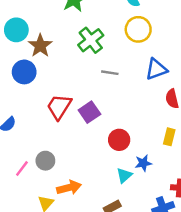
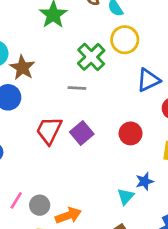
green cross: (91, 40) -> (91, 57), moved
gray line: (110, 73) -> (77, 88), moved
red circle: (119, 140) -> (131, 133), moved
gray circle: (45, 161) -> (40, 205), moved

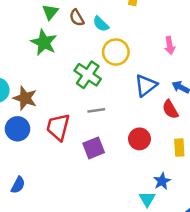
gray line: (77, 88) -> (96, 110), moved
red trapezoid: (49, 130) -> (58, 127), moved
purple square: (82, 133) -> (94, 148), turned 30

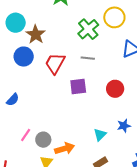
cyan triangle: (147, 199) -> (100, 135), moved

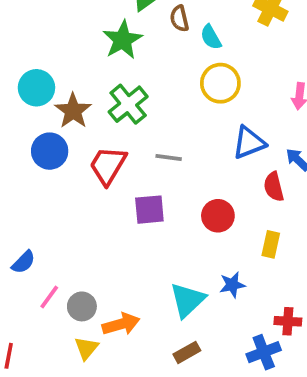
green cross: (88, 29) -> (128, 104), moved
blue semicircle: (13, 100) -> (23, 262), moved
cyan triangle: (100, 135) -> (187, 300), size x1.5

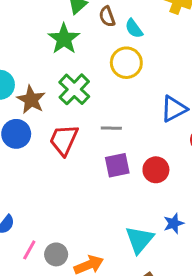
yellow circle: (220, 83) -> (126, 63), moved
purple square: (149, 210) -> (117, 165), moved

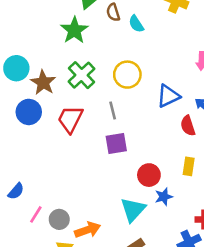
yellow circle: (126, 63) -> (127, 75), moved
gray line: (111, 128) -> (113, 111), turned 72
red circle: (156, 170) -> (149, 175), moved

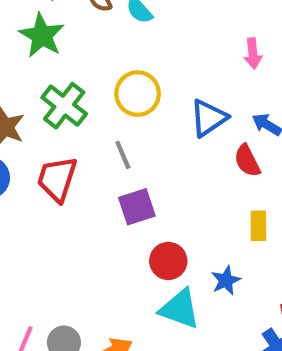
red circle: (149, 175) -> (168, 261), moved
cyan triangle: (133, 210) -> (180, 309), turned -44

